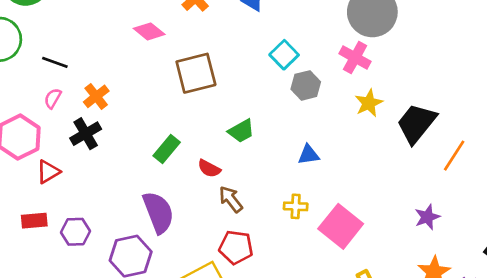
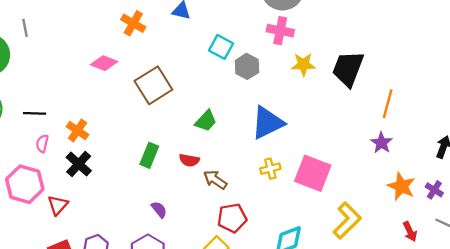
yellow star: (369, 103) -> (303, 64), turned -30
blue triangle: (309, 155) -> (267, 123), size x1.8
orange line: (454, 156) -> (388, 104), moved
purple semicircle: (158, 212) -> (159, 210), size x0.5

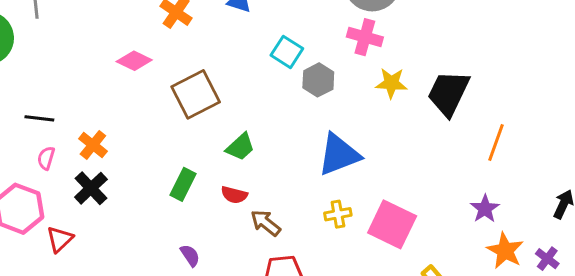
green trapezoid: (206, 121) -> (240, 147), moved
purple star: (381, 143) -> (485, 209), moved

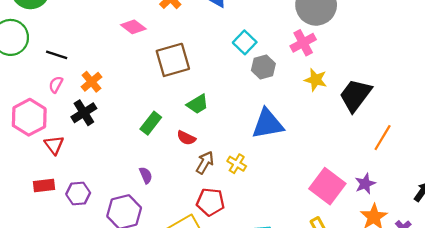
pink cross: (365, 37) -> (303, 43), turned 35
yellow cross: (338, 214) -> (237, 164), moved, turned 30
brown arrow: (266, 223) -> (205, 163), turned 70
pink square: (392, 224) -> (327, 186), moved
red triangle: (60, 239) -> (54, 145), turned -35

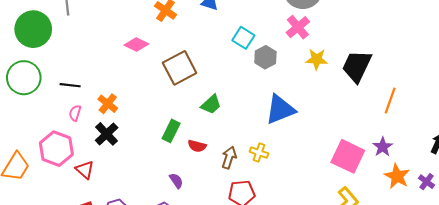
red semicircle: (186, 138) -> (197, 146), moved

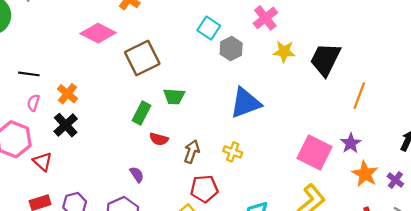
pink diamond: (136, 45) -> (98, 33), size x1.4
green trapezoid: (211, 104) -> (174, 96), turned 45
green rectangle: (171, 131) -> (142, 113), moved
yellow cross: (259, 153) -> (233, 152), moved

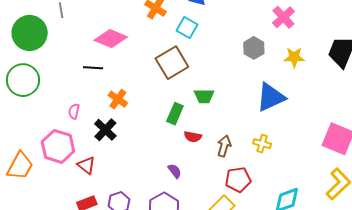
cyan square: (209, 28) -> (187, 28), moved
pink diamond: (98, 33) -> (111, 39), moved
yellow star: (284, 52) -> (294, 57), moved
black line: (29, 74) -> (93, 68), moved
orange cross: (67, 94) -> (118, 99), moved

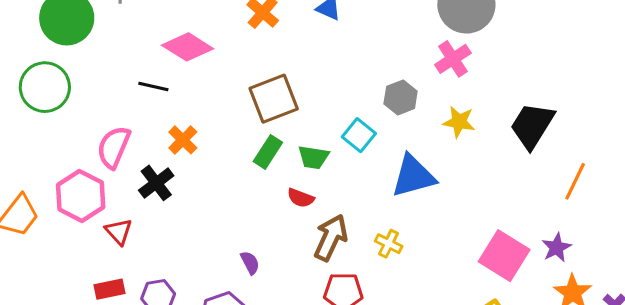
cyan square: (187, 28) -> (359, 135), moved
pink semicircle: (74, 111) -> (114, 147), size x1.8
green rectangle: (175, 114) -> (268, 152), moved
red semicircle: (193, 137) -> (301, 198), moved
brown arrow: (224, 146) -> (331, 238), size x1.4

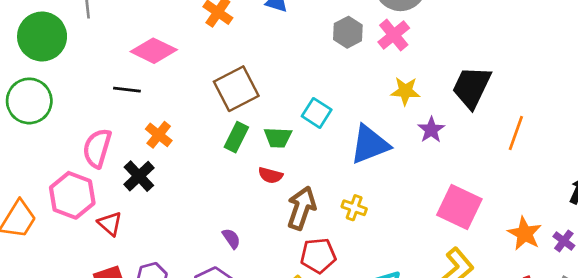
gray hexagon: (401, 97) -> (348, 32), moved
purple star: (557, 248) -> (431, 130), moved

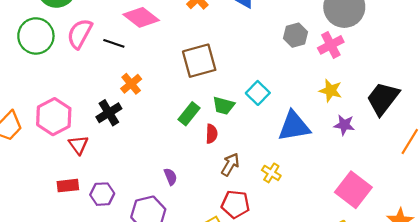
purple star: (431, 130) -> (344, 125), turned 30
green rectangle: (236, 137) -> (189, 114), moved
pink semicircle: (97, 148) -> (80, 34), moved
red semicircle: (270, 175) -> (212, 134), turned -114
brown arrow: (302, 208) -> (230, 164), size x0.7

